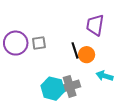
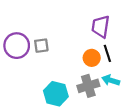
black line: (75, 50) -> (107, 53), moved
gray cross: (70, 86) -> (88, 86), moved

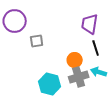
purple circle: (17, 46) -> (15, 21), moved
orange circle: (92, 58) -> (75, 60), moved

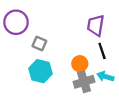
gray square: (37, 41) -> (39, 43), turned 32
cyan hexagon: (50, 84) -> (40, 71), moved

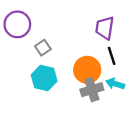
gray square: (39, 43) -> (43, 48), turned 32
orange circle: (80, 64) -> (87, 70), size x1.5

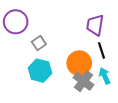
cyan arrow: (115, 84) -> (105, 76), turned 49
gray cross: (92, 90) -> (83, 81), turned -36

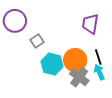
black line: (101, 50) -> (98, 57), moved
cyan hexagon: (40, 71) -> (52, 64), moved

